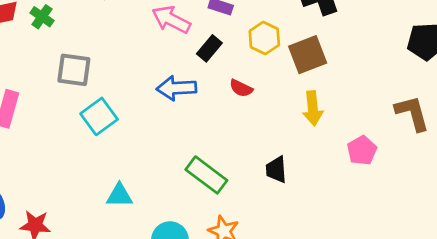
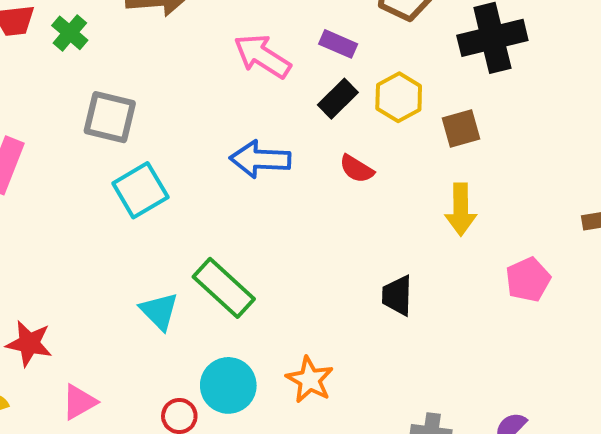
black rectangle: (209, 48) -> (338, 99), moved
brown square: (308, 55) -> (461, 128), size x0.7
green rectangle: (206, 175) -> (224, 288), moved
cyan triangle: (119, 195) -> (159, 311), turned 40

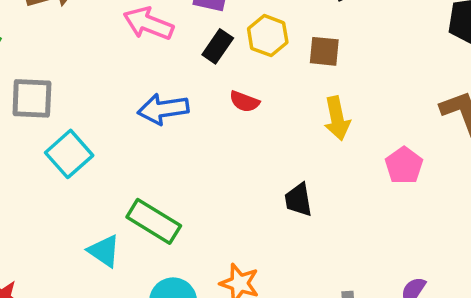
brown square: (461, 128) -> (324, 51), turned 32

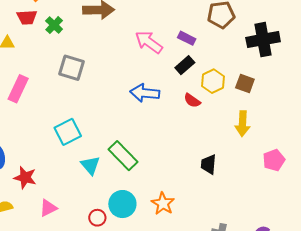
yellow hexagon: (268, 36) -> (213, 81), moved
cyan square: (69, 154) -> (68, 132), moved

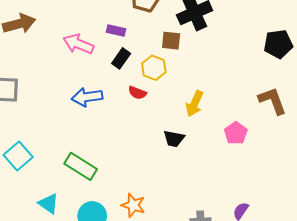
brown square: (245, 84) -> (171, 41), moved
yellow arrow: (242, 124) -> (195, 104), turned 35
black trapezoid: (209, 164) -> (174, 139), moved, turned -70
cyan triangle: (90, 165) -> (49, 204), moved

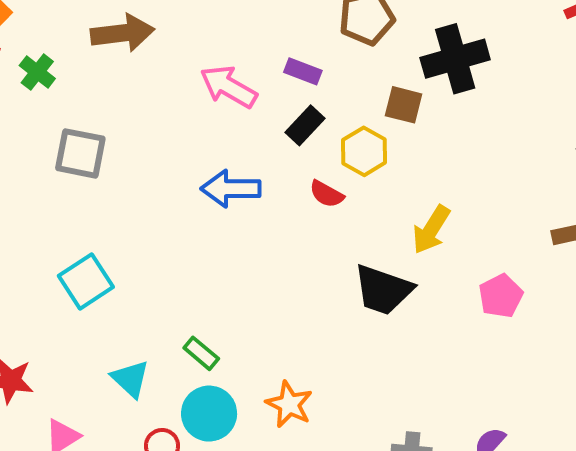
black trapezoid: (174, 139) -> (383, 290), size x1.5
green rectangle: (81, 166) -> (201, 353), moved, size x0.6

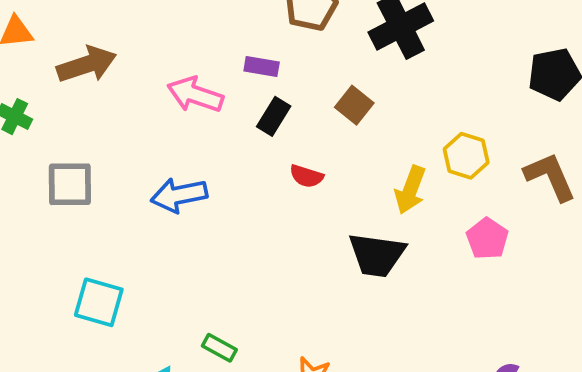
brown square: (404, 105) -> (354, 105), moved, turned 36
yellow hexagon: (364, 151) -> (466, 156), moved
blue arrow: (231, 189) -> (179, 195), moved
cyan square: (86, 281) -> (99, 302), turned -30

